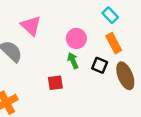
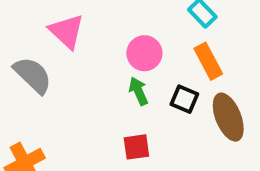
red square: (55, 83) -> (136, 147), moved

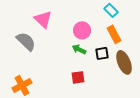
green arrow: (138, 91) -> (79, 49), turned -40
black square: (184, 99) -> (102, 53), turned -32

